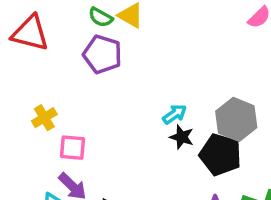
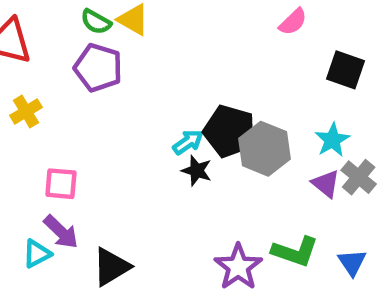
yellow cross: (44, 118) -> (26, 111), moved
black pentagon: (220, 155) -> (229, 131), moved

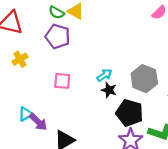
black pentagon: (229, 131) -> (129, 113), moved
pink square: (61, 184) -> (62, 81), moved
cyan triangle: (37, 254) -> (26, 114), moved

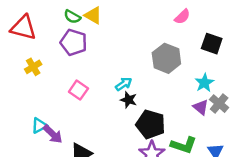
gray hexagon: (144, 79) -> (166, 58), moved
pink square: (62, 81) -> (78, 90), turned 30

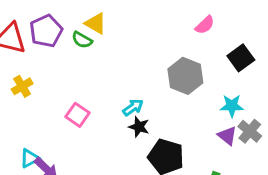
green semicircle: (72, 17) -> (82, 40), moved
purple pentagon: (74, 42) -> (46, 31), moved, turned 30
black square: (212, 44) -> (241, 58), turned 35
cyan star: (204, 83) -> (232, 106), turned 30

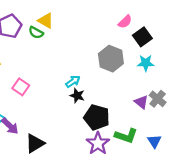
black square: (241, 58) -> (142, 37), moved
cyan star: (232, 106) -> (146, 63), moved
pink square: (78, 115) -> (21, 87), moved

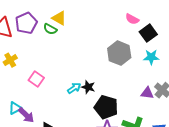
pink semicircle: (125, 22) -> (132, 19), turned 72
cyan arrow: (73, 81) -> (74, 88), moved
purple triangle: (141, 102) -> (147, 93), turned -32

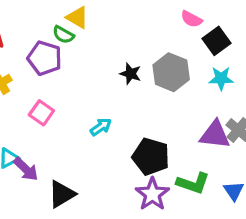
purple pentagon: (26, 23) -> (45, 58), moved, turned -30
black star: (88, 87) -> (131, 74), moved
purple triangle: (147, 93) -> (215, 135), size x1.5

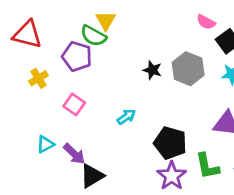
yellow triangle: (77, 17) -> (106, 21), turned 30
green semicircle: (63, 35) -> (93, 36), size x1.4
purple arrow: (26, 169) -> (74, 154), moved
green L-shape: (193, 183) -> (207, 166), turned 60

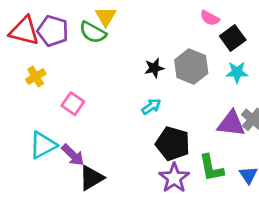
purple pentagon: (77, 56) -> (53, 31), moved
black star: (152, 70) -> (154, 68), turned -30
cyan arrow: (126, 117) -> (151, 107), moved
cyan triangle: (45, 144) -> (43, 145), size x1.5

